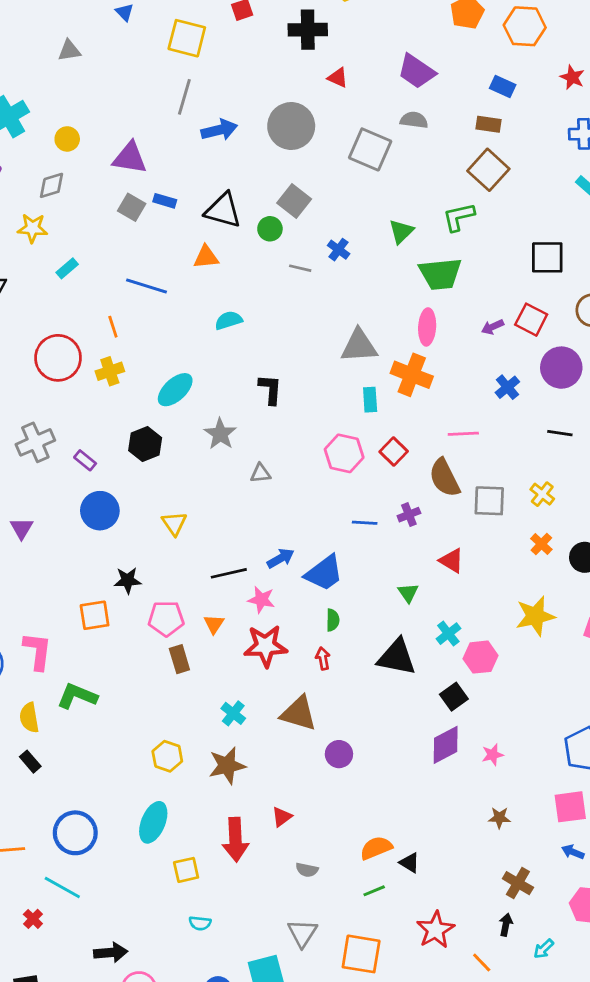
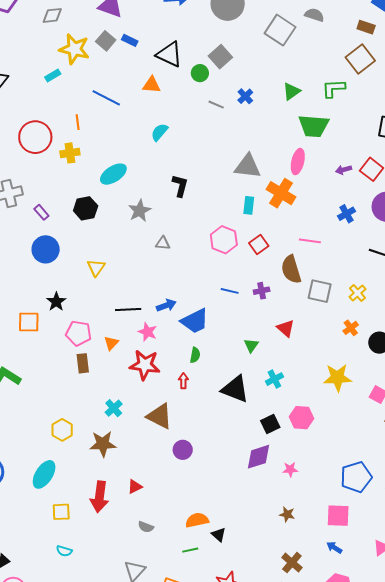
yellow star: (32, 228) -> (74, 49), moved, size x1.4
cyan semicircle: (229, 320) -> (159, 132), turned -42
black star: (128, 580) -> (56, 302), turned 30
pink hexagon: (480, 657) -> (302, 418), moved

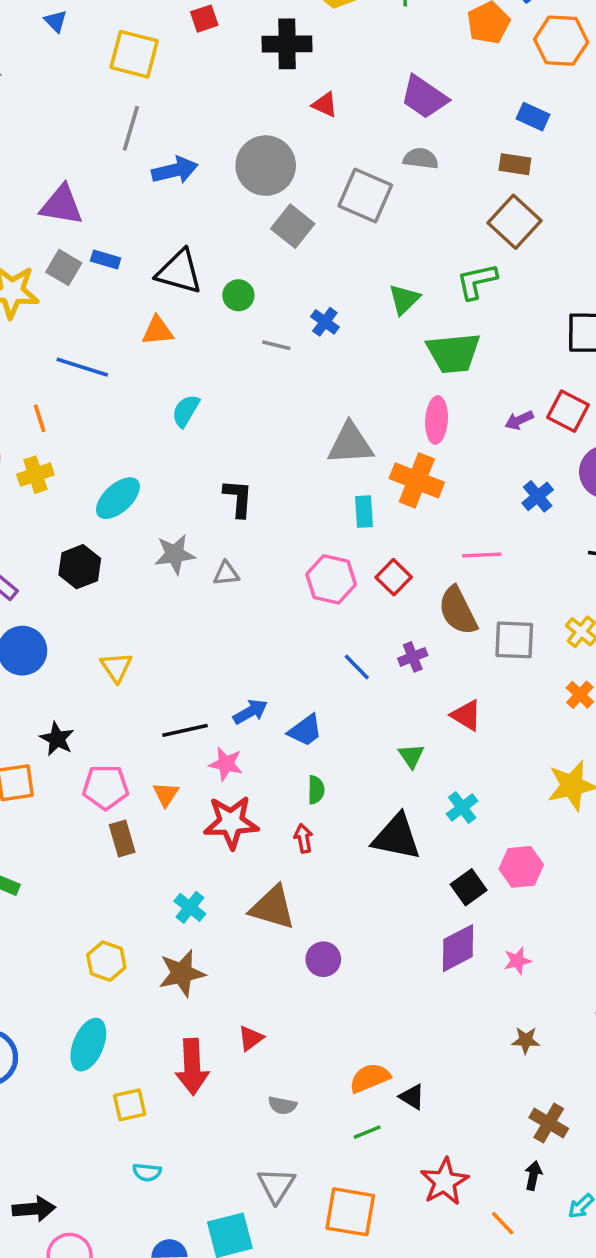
gray square: (220, 57) -> (293, 226), moved
gray star: (140, 211) -> (175, 554), turned 30
gray triangle: (163, 243) -> (226, 574), moved
blue line: (230, 291) -> (357, 667), turned 42
blue trapezoid: (195, 321) -> (305, 730), size x0.7

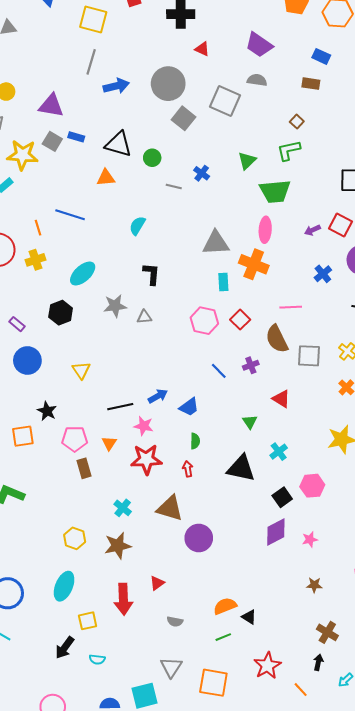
brown square: (515, 222) -> (297, 122), moved, size x0.5
blue line: (82, 367) -> (70, 215), moved
cyan semicircle: (186, 411) -> (137, 226), moved
purple circle: (323, 959) -> (199, 538), size x1.4
black arrow: (34, 1209) -> (65, 648), moved, turned 130

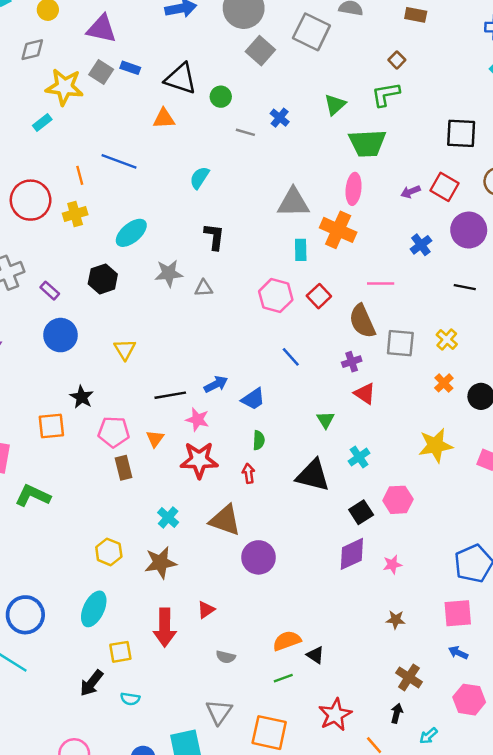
purple cross: (251, 365) -> (352, 362), moved

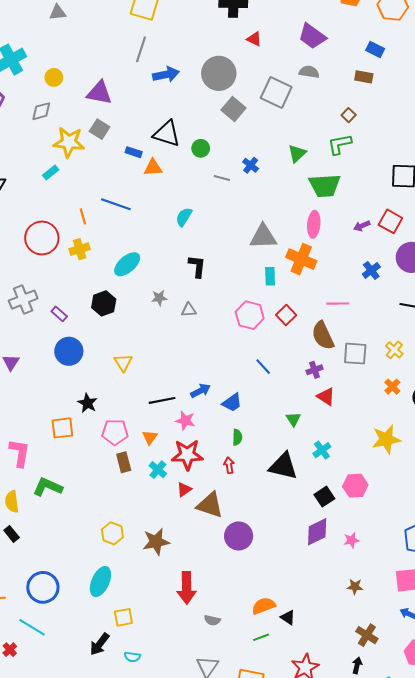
blue rectangle: (130, 68) -> (134, 152), moved
gray star: (169, 273) -> (159, 298), size x0.7
cyan cross: (168, 517) -> (158, 470), moved
red triangle: (206, 610) -> (184, 489), moved
red arrow: (165, 627) -> (187, 588), moved

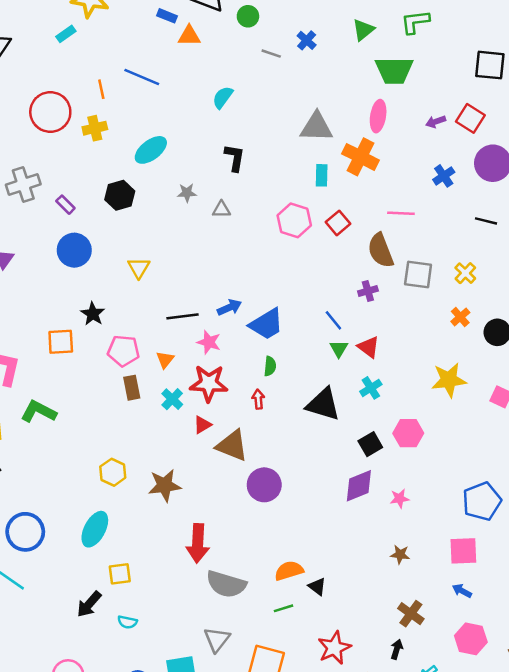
blue line: (263, 367) -> (333, 320), moved
red triangle: (326, 397) -> (369, 347), moved
blue trapezoid: (232, 403) -> (266, 324), size x1.4
gray semicircle: (212, 620) -> (226, 584), size x2.0

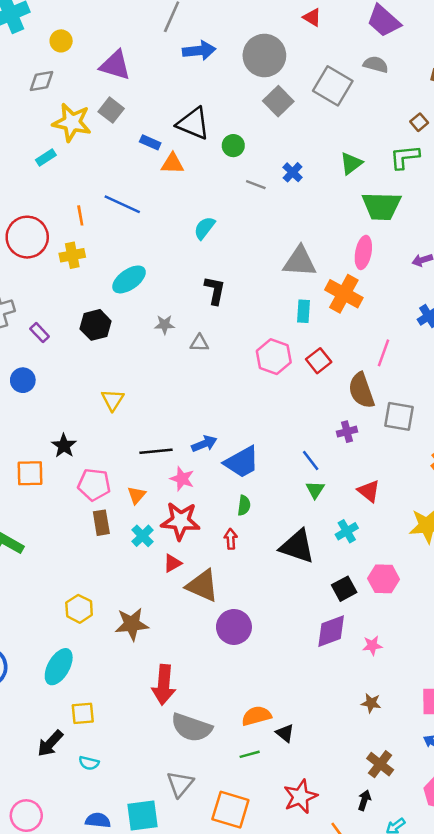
pink line: (401, 213) -> (384, 353), turned -75
blue circle: (74, 250) -> (23, 380), moved, size x0.7
red triangle: (369, 347) -> (369, 491), moved

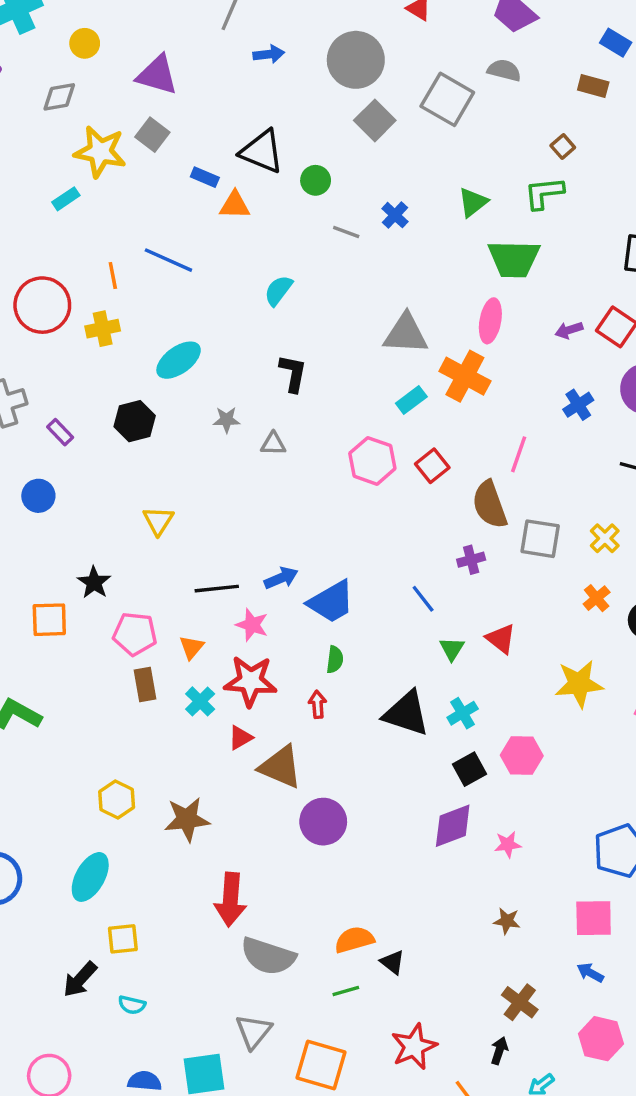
blue arrow: (199, 51) -> (269, 54), size x0.7
cyan rectangle: (303, 311) -> (411, 400), turned 50
green triangle: (315, 490) -> (452, 649), moved
cyan cross: (347, 531) -> (463, 713), moved

